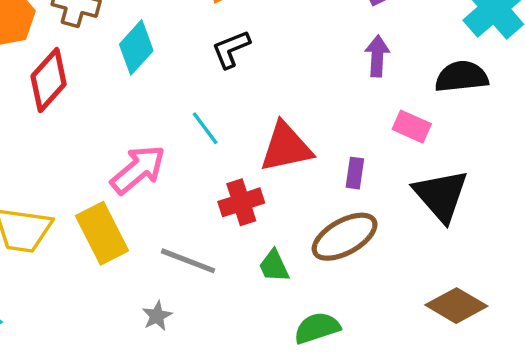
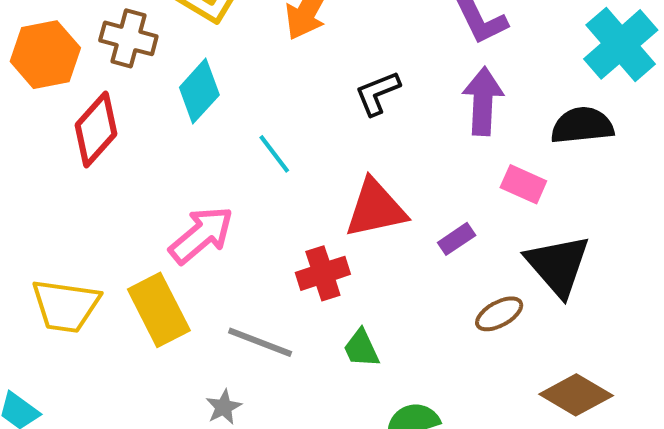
black L-shape: (231, 49) -> (378, 93), moved
purple arrow: (377, 56) -> (483, 101), size x1.4
cyan line: (205, 128) -> (274, 154), moved
purple rectangle: (355, 173) -> (457, 239), turned 48
brown ellipse: (345, 237) -> (499, 314), moved, size x0.6

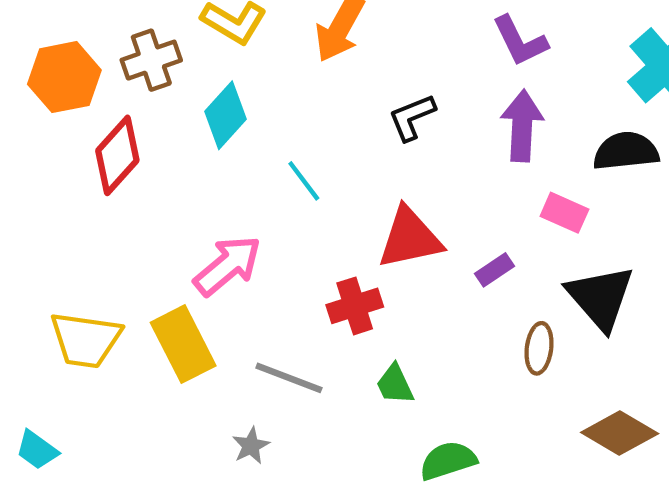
brown cross: (128, 38) -> (151, 60), turned -34
brown ellipse: (499, 314) -> (539, 348), turned -54

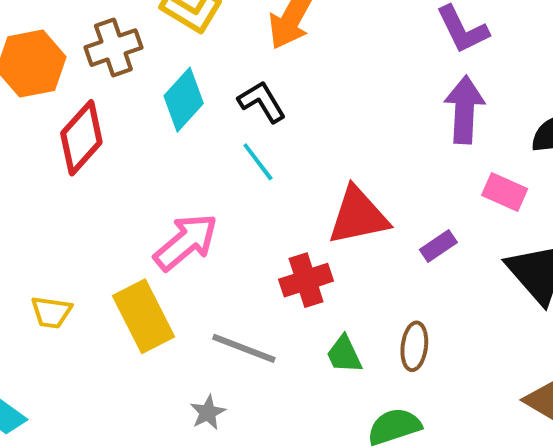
black L-shape: (412, 117) -> (262, 102), moved, turned 81
yellow trapezoid: (86, 340) -> (51, 312), size x0.6
brown ellipse: (539, 348) -> (414, 346), moved

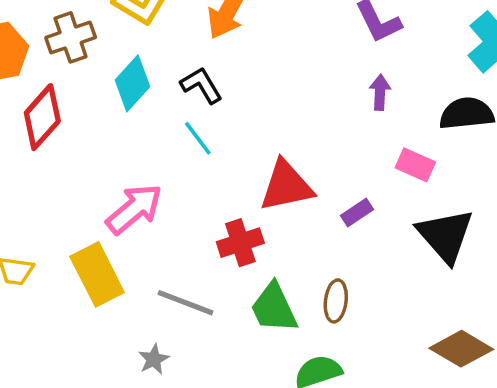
purple arrow: (464, 110) -> (380, 92), size x0.6
green trapezoid: (344, 354) -> (274, 308), size x1.5

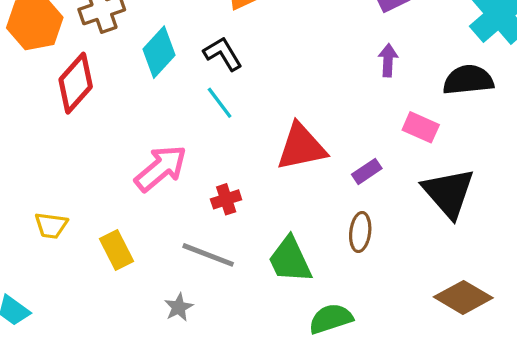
red cross: (240, 243) -> (226, 199), moved, size x0.7
yellow rectangle: (97, 274) -> (116, 250), moved, size x0.7
brown ellipse: (336, 301) -> (360, 232), moved

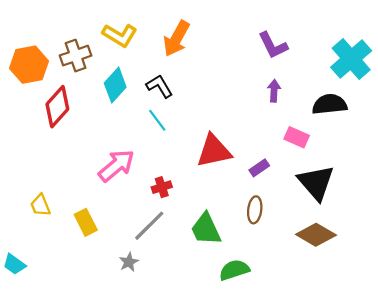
yellow trapezoid: (51, 225) -> (40, 205), turned 60
gray line: (208, 255) -> (149, 226), turned -66
brown diamond: (463, 297) -> (316, 235), moved

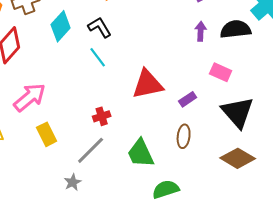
black semicircle: (330, 104) -> (236, 29), moved
pink arrow: (116, 166) -> (30, 97), moved
yellow rectangle: (86, 222) -> (47, 134), moved

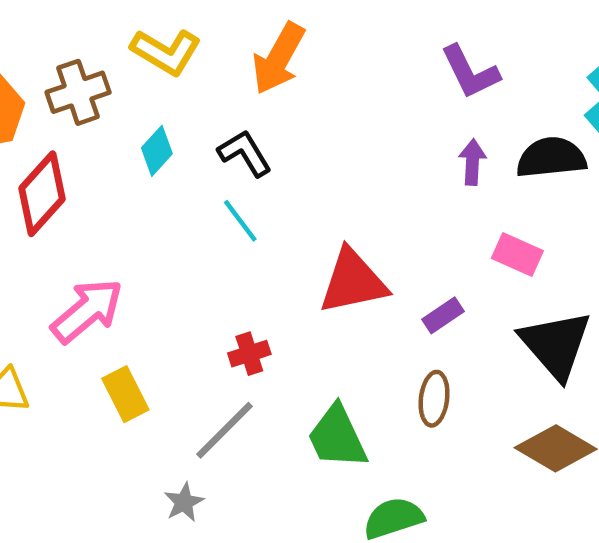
cyan diamond: (61, 26) -> (157, 151), size x0.7

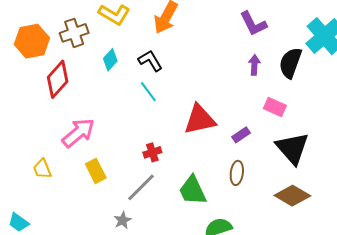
black semicircle: (551, 158) -> (290, 63), turned -64

